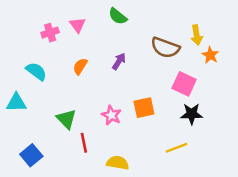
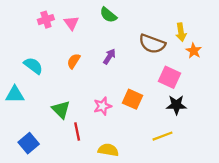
pink cross: (50, 33) -> (46, 20), moved
orange square: (144, 108) -> (133, 99), turned 36
pink star: (111, 115) -> (103, 106), turned 30

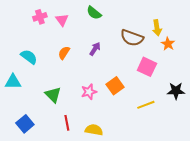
orange square: (133, 99) -> (115, 86), turned 30
black star: (176, 105) -> (176, 91), moved
red line: (77, 131) -> (67, 123), moved
yellow line: (163, 136) -> (146, 105), moved

